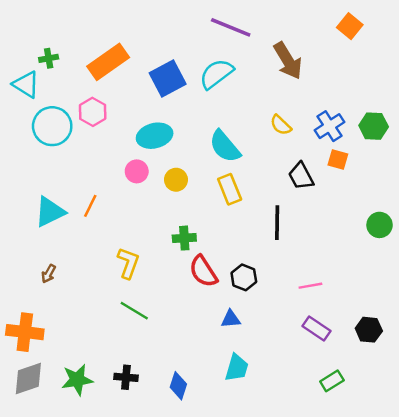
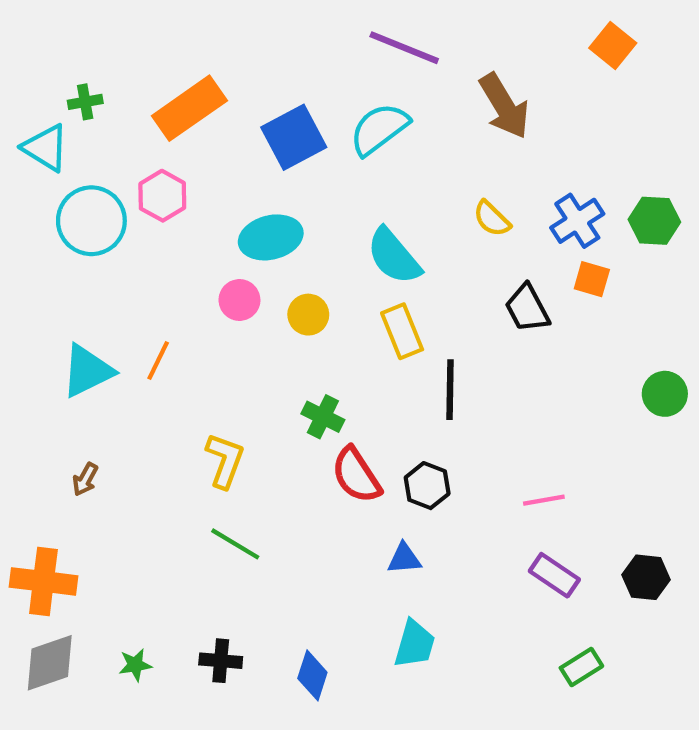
black line: (277, 223) -> (450, 390), moved
green cross: (184, 238) -> (323, 417), turned 30
green star: (77, 380) -> (135, 665), size x0.6

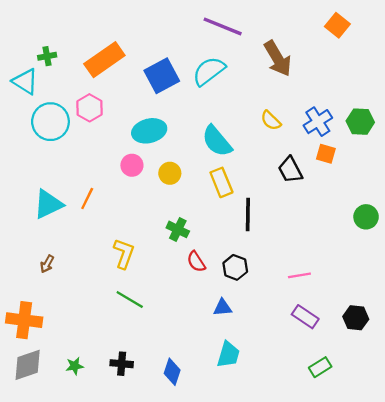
red semicircle: (356, 475) -> (196, 262), size x0.7

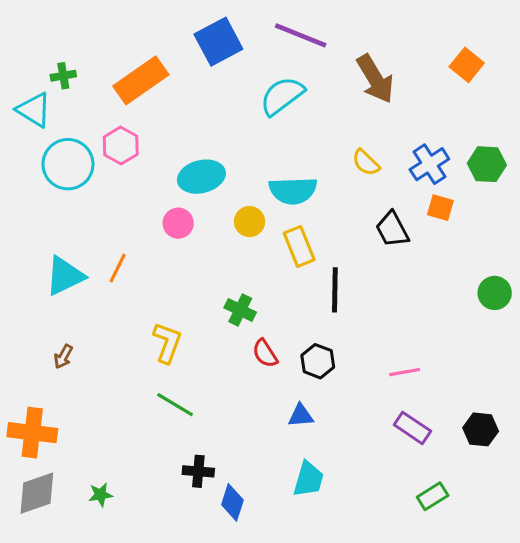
orange square: (337, 25) -> (467, 65), moved
blue square: (162, 76) -> (218, 42), moved
cyan semicircle: (217, 141) -> (293, 191), turned -52
yellow circle: (170, 173) -> (249, 222), moved
black cross: (122, 364) -> (198, 471), moved

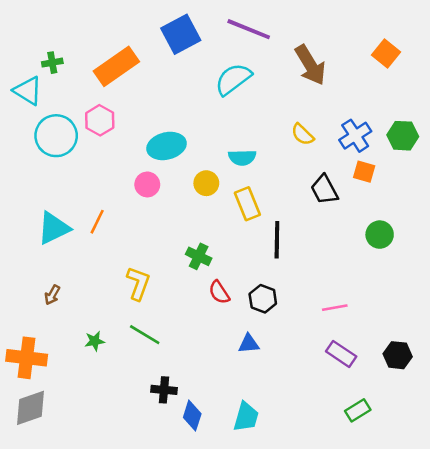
cyan semicircle: (293, 191) -> (242, 158), size x0.7
green circle: (495, 293) -> (380, 235), moved
cyan trapezoid: (308, 479) -> (246, 417), moved
green star: (101, 495) -> (95, 341), moved

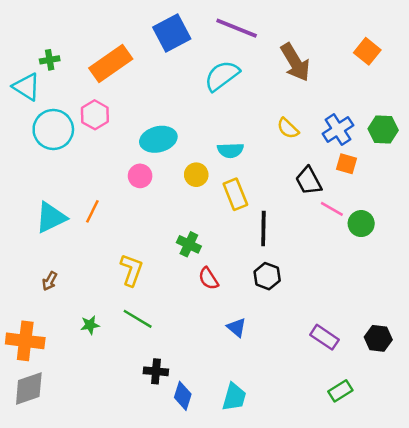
black hexagon: (263, 299) -> (267, 276), moved
pink line: (335, 308) -> (332, 209), moved, turned 40
blue triangle: (249, 344) -> (237, 327), turned 45

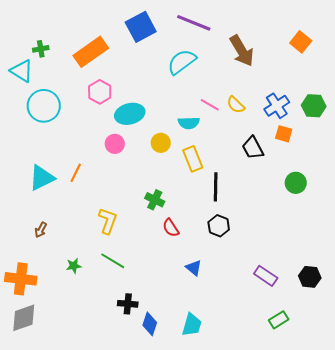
pink hexagon: (95, 115) -> (100, 92), moved
pink line: (332, 209) -> (210, 105), moved

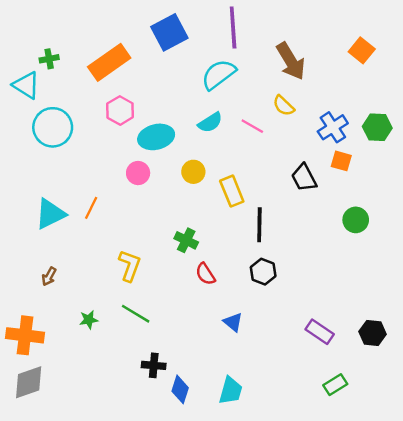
purple line: (194, 23) -> (233, 28), turned 64
yellow semicircle: (236, 105) -> (284, 106), moved
cyan semicircle: (189, 123) -> (210, 123), moved, turned -30

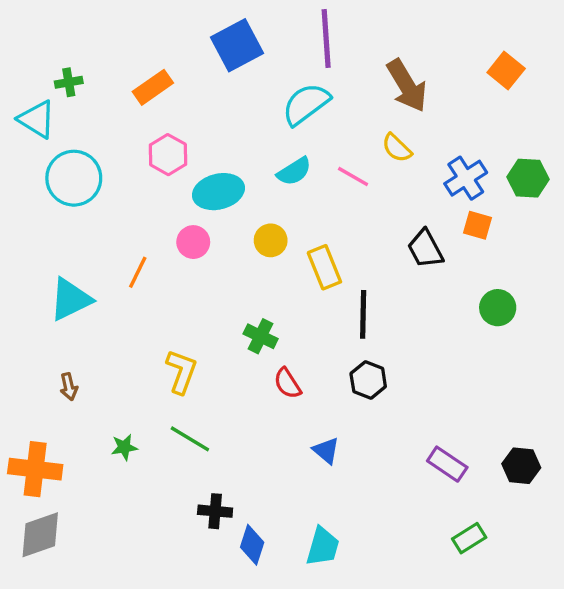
orange rectangle: (109, 62) -> (153, 87), size x0.7
orange line: (91, 208) -> (138, 272), moved
brown arrow: (49, 276) -> (69, 387), turned -42

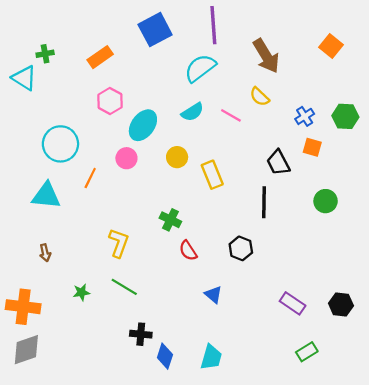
cyan circle: (74, 178) -> (60, 144), moved
blue cross: (466, 178) -> (305, 116), size x0.7
cyan ellipse: (218, 192) -> (143, 125), turned -40
cyan triangle: (70, 299) -> (46, 196), turned 32
black line: (363, 314) -> (264, 202), moved

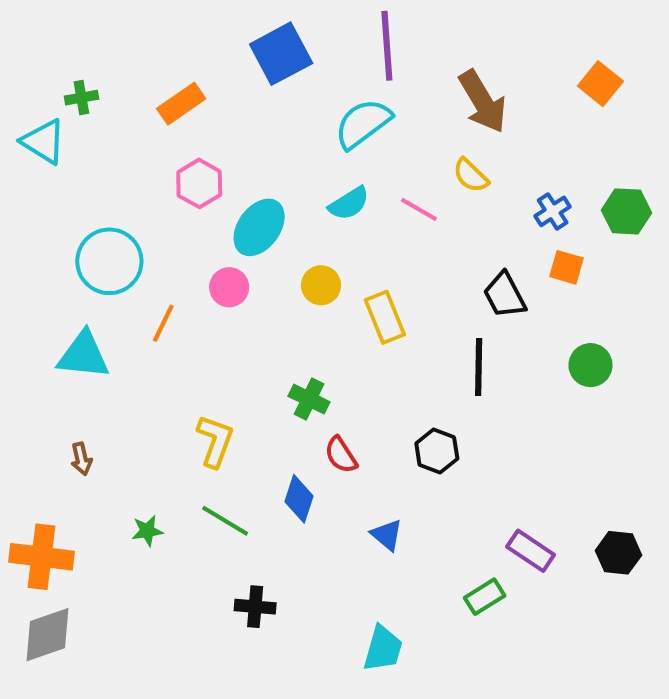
green rectangle: (307, 352) -> (485, 597), moved
blue diamond: (165, 356) -> (299, 499), moved

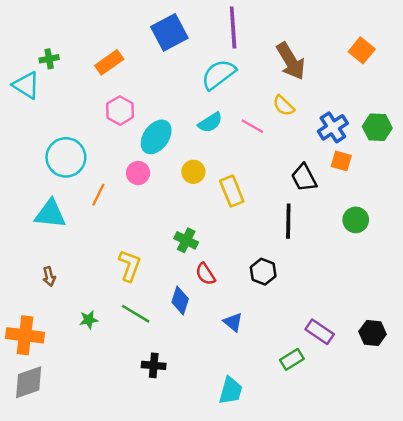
blue cross: (553, 211) -> (333, 127), size x1.4

